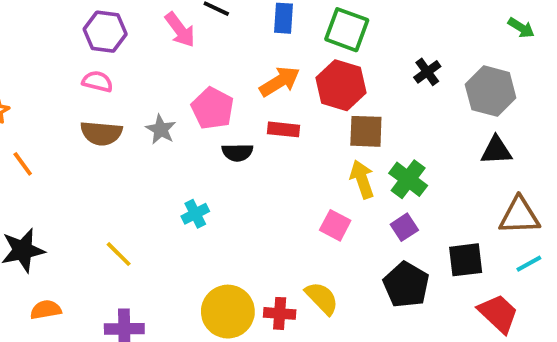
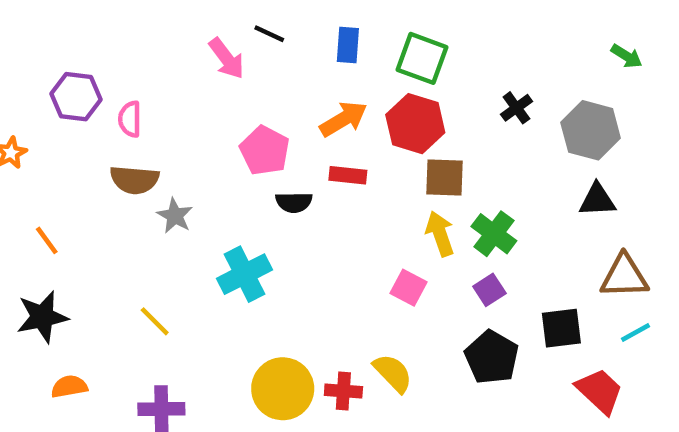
purple hexagon: (105, 32) -> (76, 97), moved
pink semicircle: (97, 81) -> (130, 119), turned -104
gray star: (161, 129) -> (175, 216), moved
orange line: (23, 164) -> (47, 240), moved
cyan cross: (195, 214) -> (245, 274), size x1.6

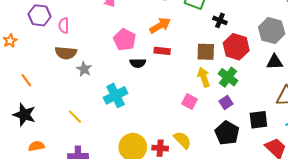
black cross: (516, 108) -> (220, 20), moved, turned -32
red hexagon: (415, 124) -> (236, 47), moved
black star: (42, 317) -> (24, 115), turned 30

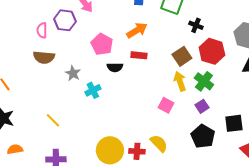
purple hexagon: (39, 15) -> (65, 20), moved
brown square: (206, 52) -> (182, 56), turned -36
gray star: (84, 69) -> (73, 73), moved
cyan cross: (116, 95) -> (93, 90), moved, size x0.7

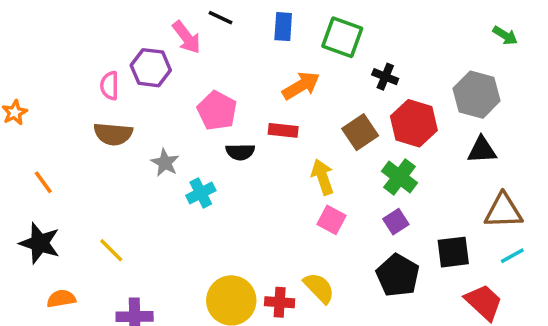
orange arrow: (137, 30) -> (301, 86), moved
yellow arrow: (180, 81) -> (323, 177), moved
yellow line: (53, 120) -> (111, 250), moved

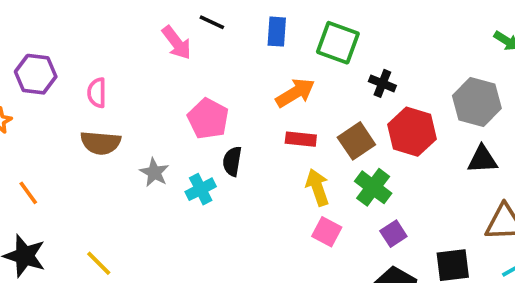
purple hexagon: (151, 68) -> (36, 74), moved
red rectangle: (283, 130) -> (301, 139), moved
black semicircle: (240, 152) -> (232, 161), turned 100
green cross: (400, 177) -> (373, 187), moved
cyan cross: (201, 193) -> (201, 189), moved

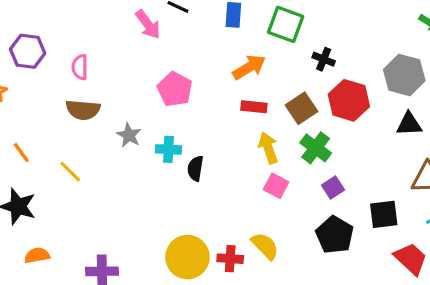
black semicircle: (232, 161) -> (195, 168), moved
cyan cross: (201, 189) -> (168, 149), turned 30
yellow line: (99, 263) -> (70, 172), moved

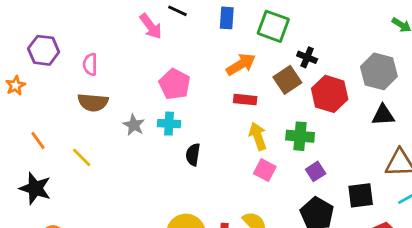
brown square: (301, 108) -> (287, 80), moved
green cross: (316, 148) -> (300, 136), turned -32
cyan cross: (168, 149) -> (169, 124), moved

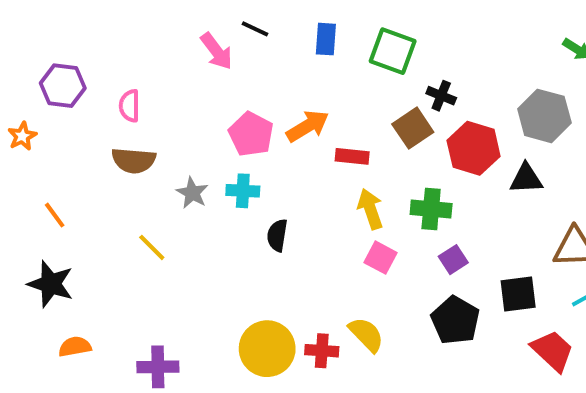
orange arrow: (241, 64) -> (308, 126), moved
black triangle: (383, 115) -> (526, 179), moved
yellow line: (82, 157) -> (152, 247), moved

